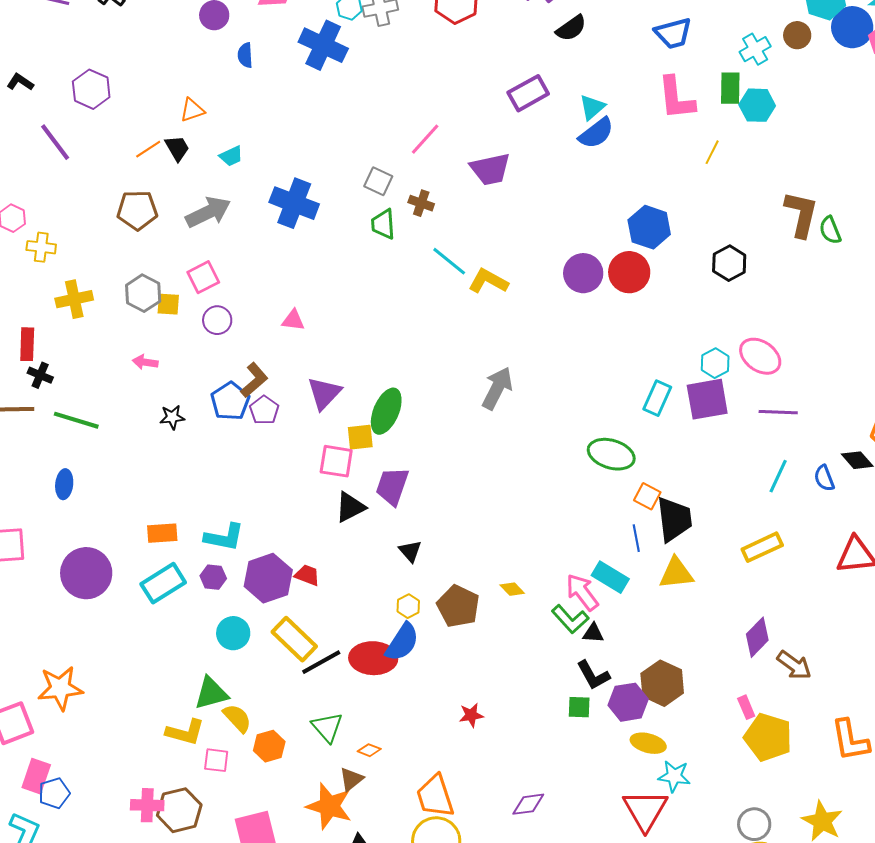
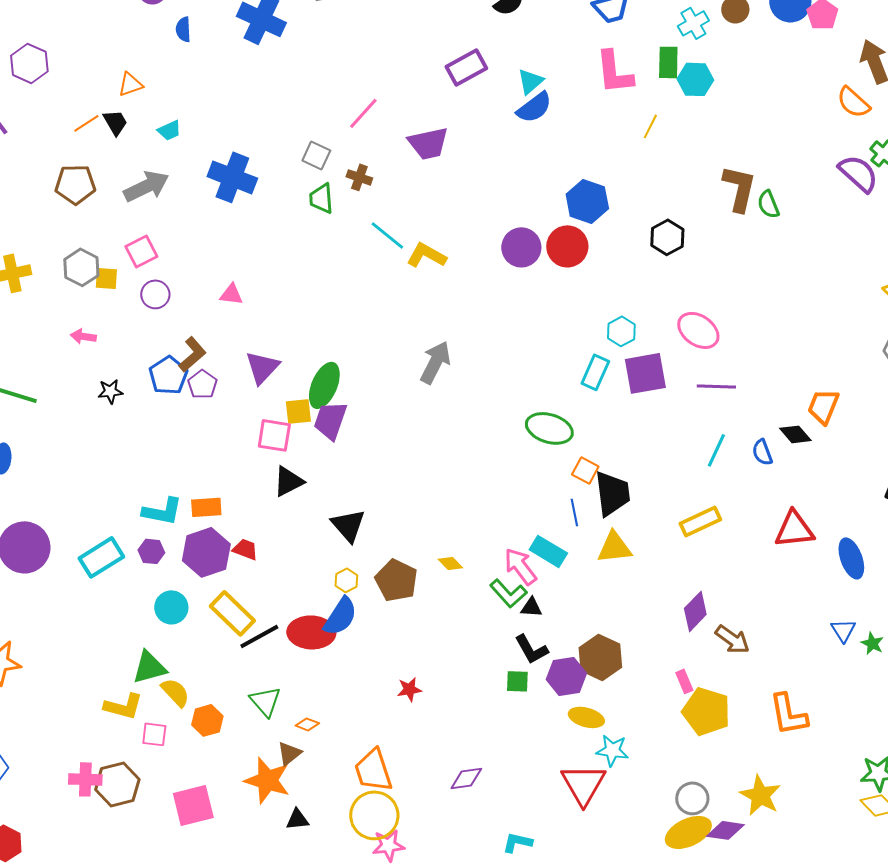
cyan hexagon: (715, 363) -> (621, 331), moved
purple trapezoid: (392, 486) -> (330, 420), moved
orange rectangle: (162, 533) -> (206, 507), moved
black triangle: (410, 551) -> (348, 525), size x1.5

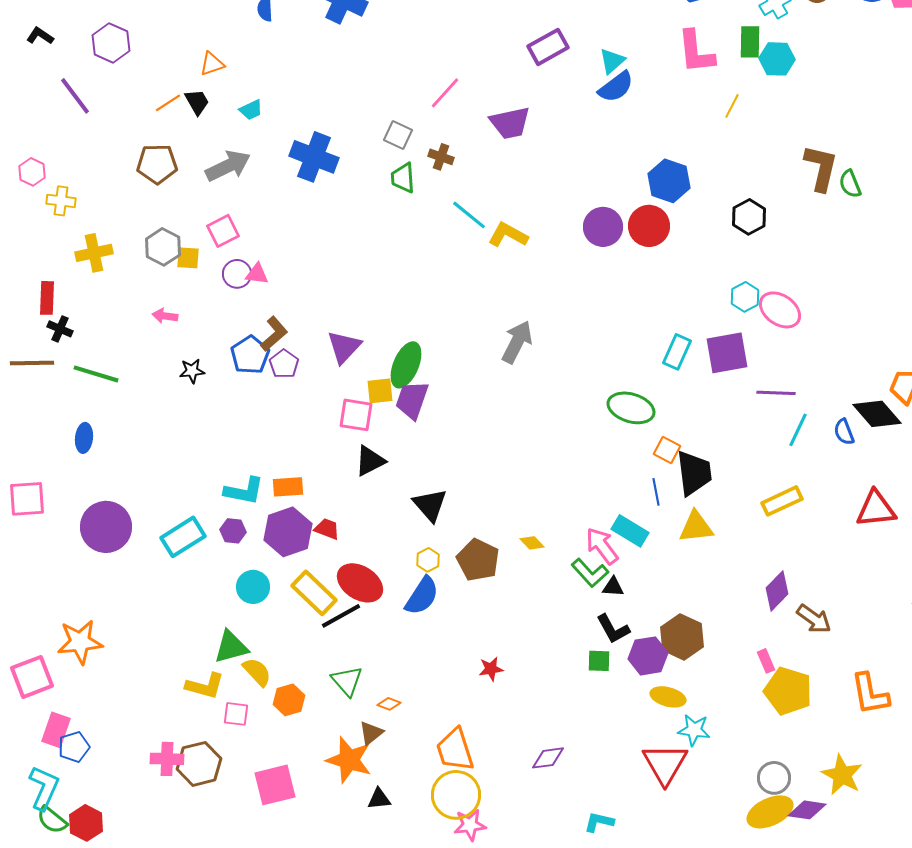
pink triangle: (231, 294) -> (257, 274), moved
cyan hexagon: (621, 331) -> (745, 297), moved
purple line: (716, 386) -> (776, 393), moved
black diamond: (795, 434) -> (877, 414), size x1.5
red ellipse: (311, 632) -> (360, 583), moved, turned 30

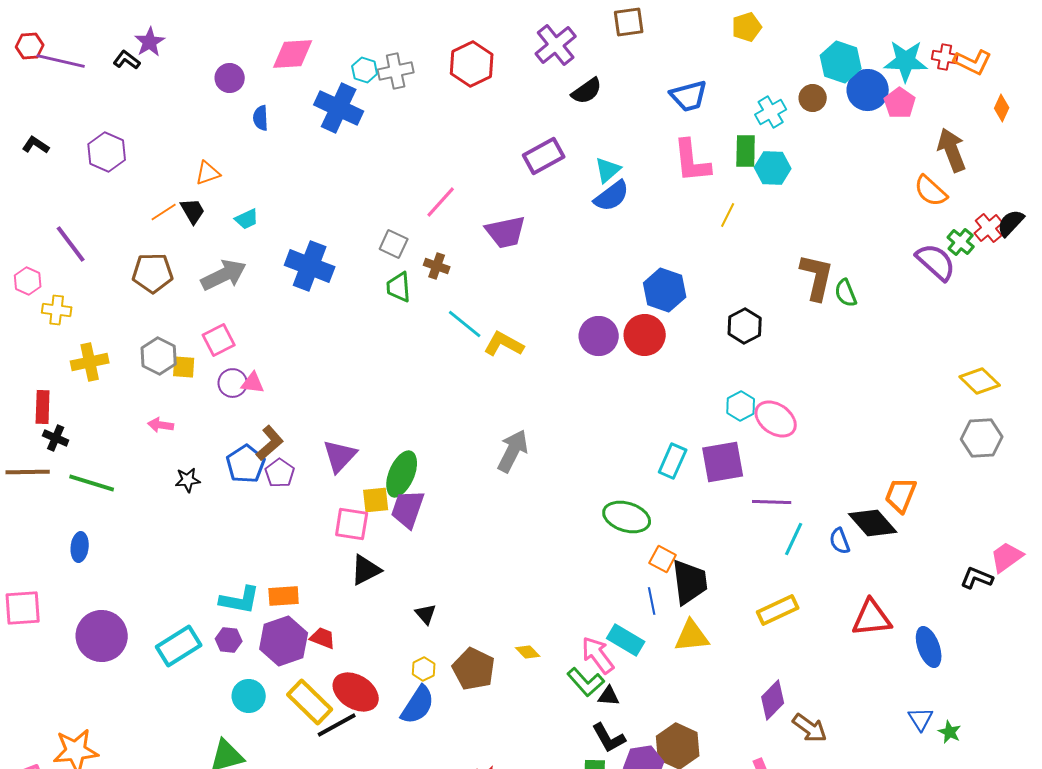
purple line: (75, 96) -> (71, 244), moved
black triangle: (430, 505) -> (426, 614), size x0.6

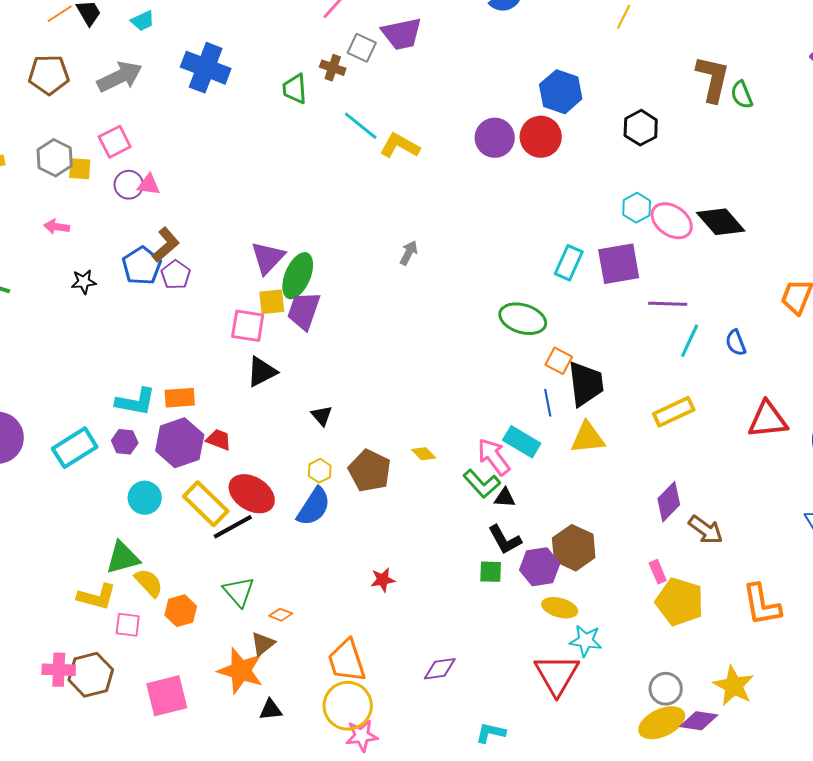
gray square: (394, 244) -> (362, 48), moved
gray arrow: (513, 451) -> (409, 253), size x0.6
purple triangle: (340, 456) -> (268, 258), moved
black diamond: (873, 523) -> (721, 222), moved

